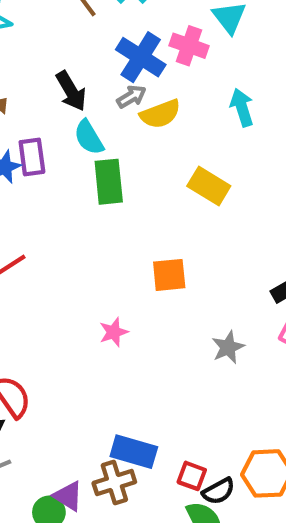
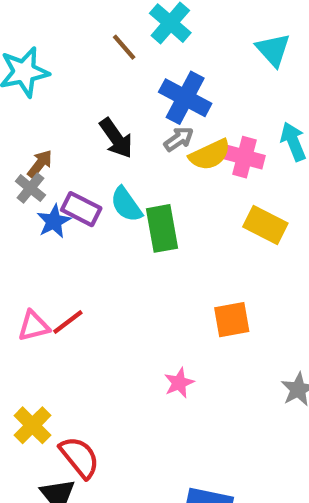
pink cross: (189, 46) -> (244, 157), moved
cyan semicircle: (89, 137) -> (126, 204), moved
purple rectangle: (32, 157) -> (81, 209), turned -51

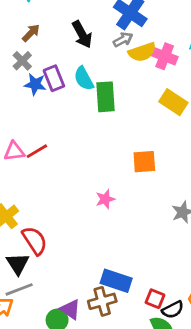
brown arrow: (40, 164) -> (31, 33), moved
purple rectangle: (81, 209) -> (54, 78), turned 35
blue star: (54, 221) -> (35, 84), turned 30

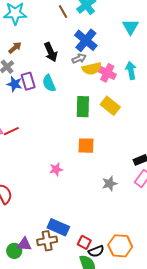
green rectangle: (105, 97) -> (83, 107), moved
purple triangle: (70, 309) -> (24, 244), turned -35

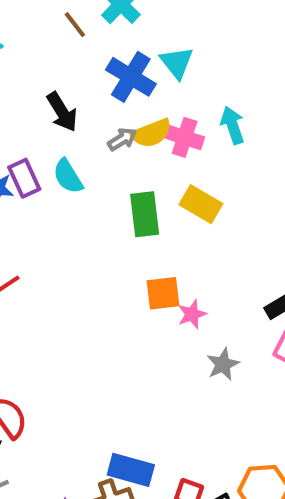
cyan triangle: (130, 27) -> (177, 63), moved
gray arrow: (79, 58) -> (122, 139), moved
pink star: (56, 169) -> (192, 314), moved

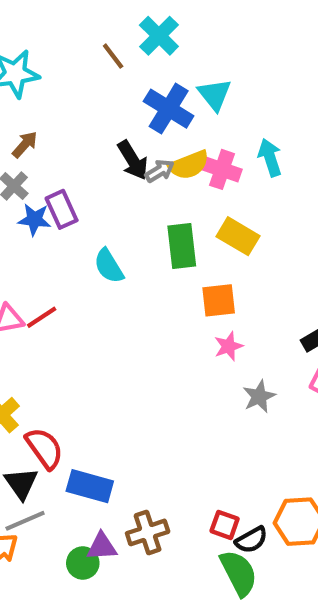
black arrow: (62, 112) -> (133, 160), moved
cyan semicircle: (68, 176) -> (109, 266), moved
orange square: (163, 293) -> (219, 300), moved
blue rectangle: (131, 470) -> (90, 486), moved

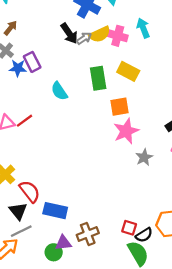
pink star: (228, 346) -> (126, 131), size x1.6

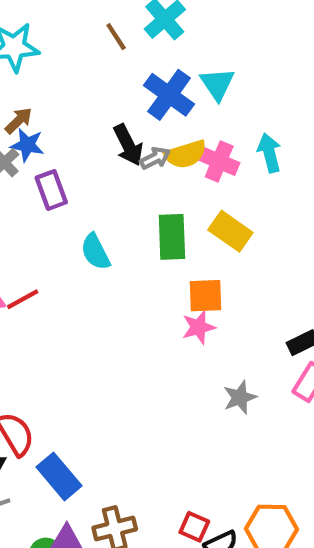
blue star: (18, 68) -> (27, 145), moved
pink star: (126, 131) -> (199, 327), moved, size x0.7
blue rectangle: (55, 211) -> (59, 476), turned 30

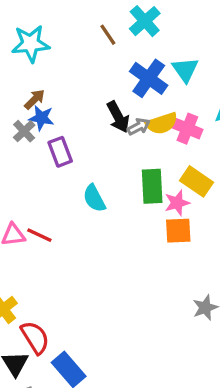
red line: (23, 299) -> (39, 235), turned 55
pink star: (199, 327) -> (177, 203), moved

